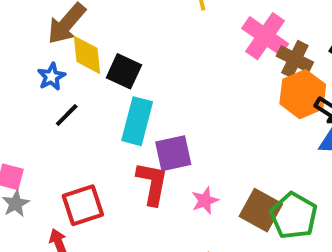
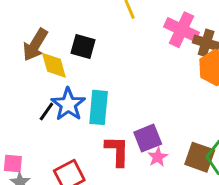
black square: (124, 71) -> (83, 47), moved
blue star: (51, 77) -> (68, 104), moved, size x1.6
purple square: (173, 153) -> (148, 138), moved

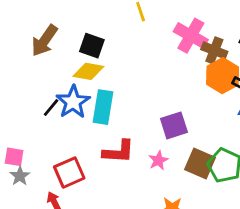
yellow diamond: (54, 65) -> (88, 71), moved, turned -68
purple square: (148, 138) -> (174, 125), moved
red L-shape: (117, 151) -> (119, 152), turned 88

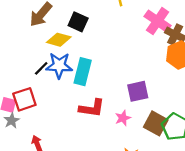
yellow diamond: (88, 71) -> (59, 40), moved
blue star: (73, 102) -> (59, 65), turned 30
red square: (69, 172) -> (24, 99), moved

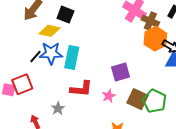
gray star: (12, 121) -> (58, 108), moved

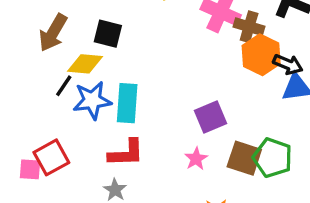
black line: (36, 56) -> (64, 86), moved
red L-shape: (81, 89) -> (126, 153), moved

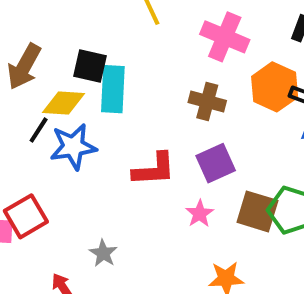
brown cross: (249, 27) -> (207, 101), moved
cyan rectangle: (127, 103) -> (113, 89), moved
red L-shape: (126, 153) -> (154, 169), moved

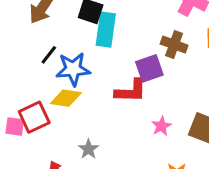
yellow diamond: (63, 103) -> (66, 98), moved
purple square: (216, 163) -> (149, 68), moved

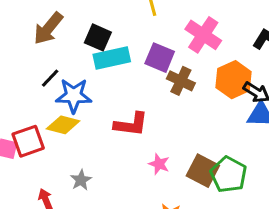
cyan rectangle: (106, 30) -> (112, 58), turned 64
purple square: (149, 68) -> (160, 58), moved, turned 36
pink star: (161, 126) -> (159, 164), turned -30

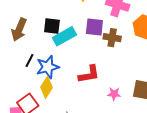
yellow diamond: (63, 125) -> (46, 87), turned -55

